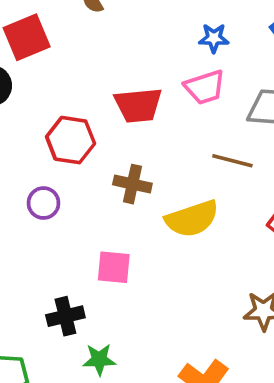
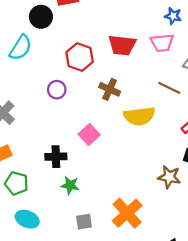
pink square: (114, 267) -> (89, 134), turned 30

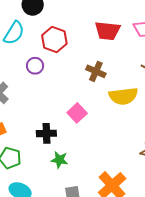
red hexagon: (80, 57) -> (54, 39), moved
purple circle: (57, 90) -> (35, 66), moved

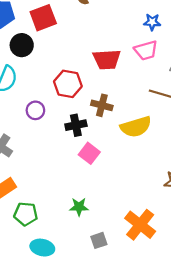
red hexagon: (54, 39) -> (68, 84), moved
black cross: (46, 133) -> (76, 125), moved

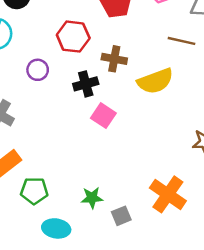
green star: (79, 207) -> (92, 198), moved

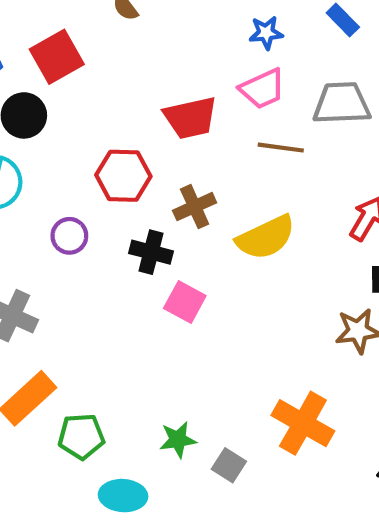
brown line: (181, 41) -> (281, 148), moved
brown cross: (114, 59) -> (195, 207), turned -30
black cross: (86, 84) -> (151, 252), turned 35
gray square: (121, 216) -> (229, 465), turned -30

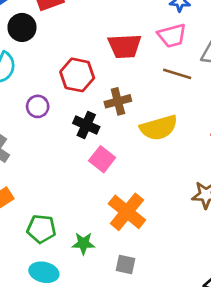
orange cross: (303, 423) -> (127, 212), moved
green pentagon: (81, 436) -> (41, 229), moved
gray square: (229, 465) -> (126, 264), moved, turned -30

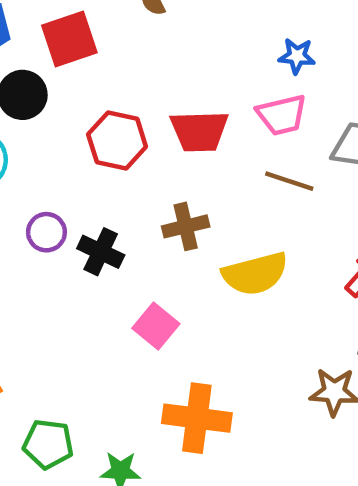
red hexagon: (77, 75) -> (117, 140), moved
black cross: (86, 125) -> (101, 252), moved
orange cross: (127, 212) -> (197, 418), turned -33

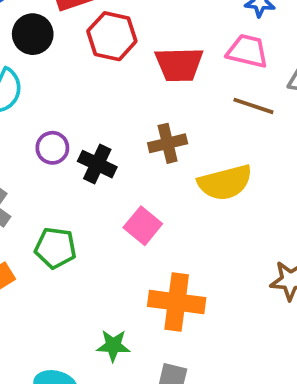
pink trapezoid: (282, 115) -> (247, 51), turned -153
red hexagon: (117, 140) -> (112, 36), moved
green pentagon: (48, 444) -> (55, 248), moved

